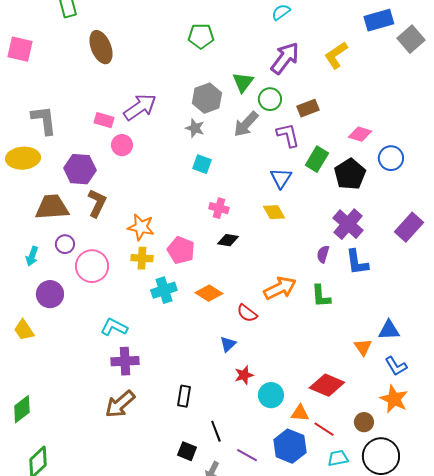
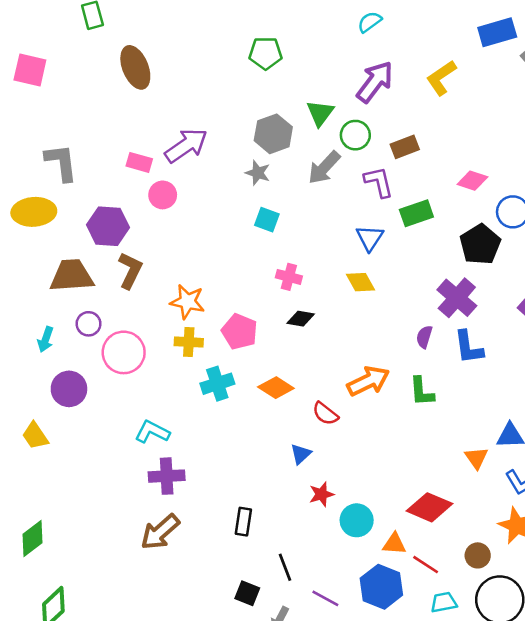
green rectangle: (317, 159) -> (416, 213), turned 40
black pentagon: (350, 174) -> (480, 244), moved

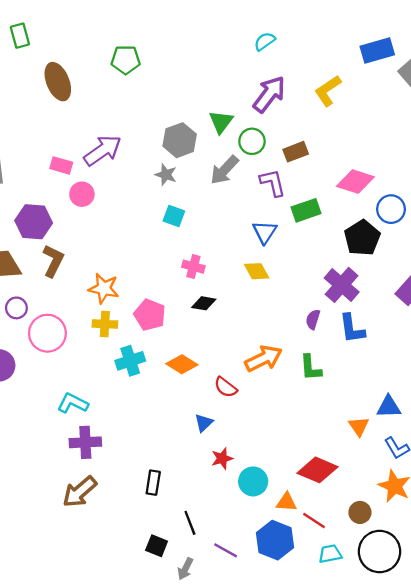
green pentagon: (266, 53) -> (126, 60), moved
pink diamond: (472, 181) -> (355, 182), size x1.4

